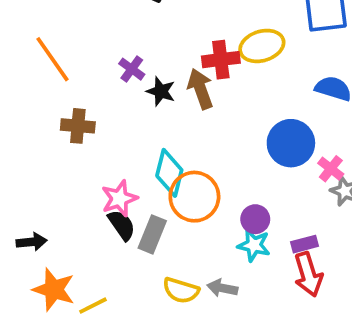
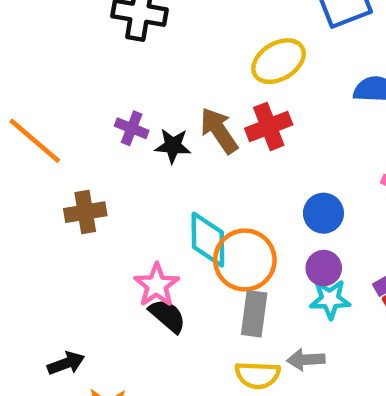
red cross: (221, 60) -> (269, 126), moved
blue circle: (291, 143) -> (323, 213), moved, size x0.7
gray rectangle: (152, 234) -> (254, 314), moved

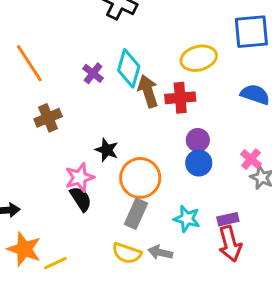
black star: (173, 146) -> (107, 150), moved
brown cross: (85, 212) -> (48, 118), turned -30
cyan diamond: (208, 240) -> (129, 68), moved
purple circle: (324, 268) -> (198, 140), moved

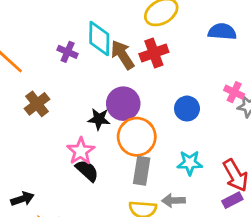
purple circle: (198, 140) -> (123, 104), moved, size x1.5
purple rectangle: (228, 219) -> (232, 200), moved

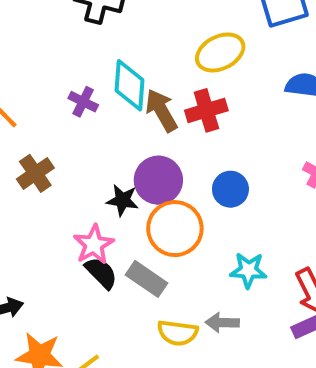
blue circle: (187, 109) -> (230, 189), moved
gray rectangle: (142, 171) -> (147, 279), moved, turned -68

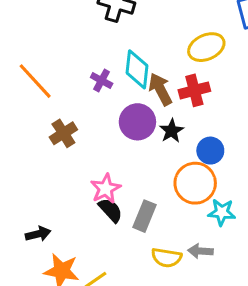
purple circle: (158, 180) -> (137, 122), moved
black star: (122, 200) -> (172, 131), moved, turned 30
orange circle: (175, 229) -> (195, 183), moved
gray rectangle: (147, 279) -> (144, 216), turned 76

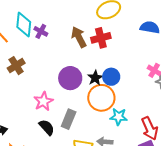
cyan diamond: (137, 69) -> (24, 24), moved
purple circle: (137, 122) -> (70, 78), moved
black star: (172, 131) -> (95, 78), moved
black semicircle: (110, 210) -> (47, 127), moved

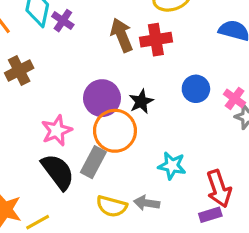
blue circle: (111, 77) -> (196, 89), moved
orange circle: (101, 98) -> (115, 131), moved
black semicircle: (47, 127) -> (58, 172), size x1.4

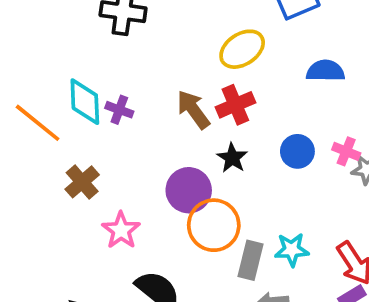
black star: (141, 101) -> (232, 158), moved
pink star: (57, 131) -> (121, 230), moved
gray rectangle: (93, 162) -> (251, 260), moved

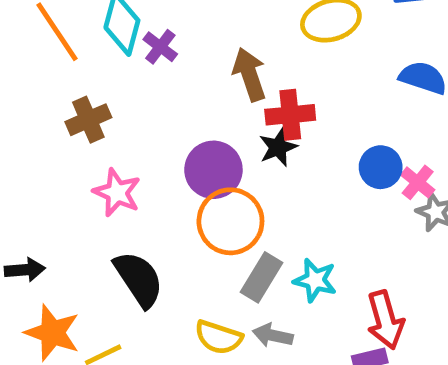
red cross: (235, 105) -> (290, 115), moved
blue circle: (297, 151) -> (381, 167), moved
pink star: (121, 230) -> (117, 192), turned -30

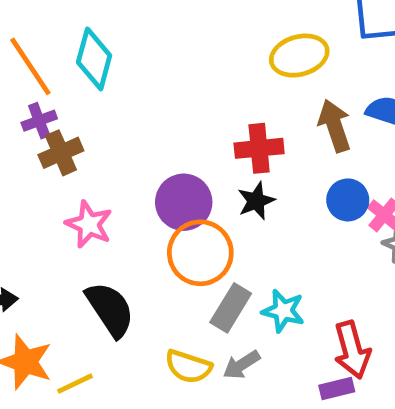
purple cross: (160, 47) -> (39, 121), moved, turned 32
brown arrow: (249, 74) -> (335, 126), moved
black star: (278, 147) -> (256, 201), moved
gray arrow: (273, 335) -> (242, 365), turned -45

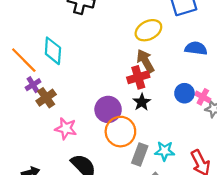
brown arrow: (335, 126) -> (145, 61), moved

